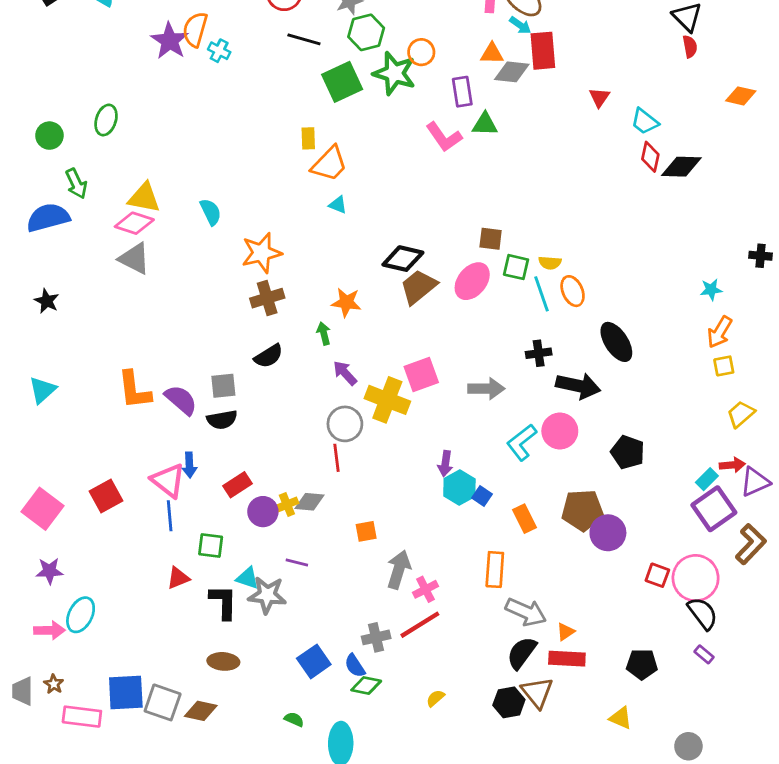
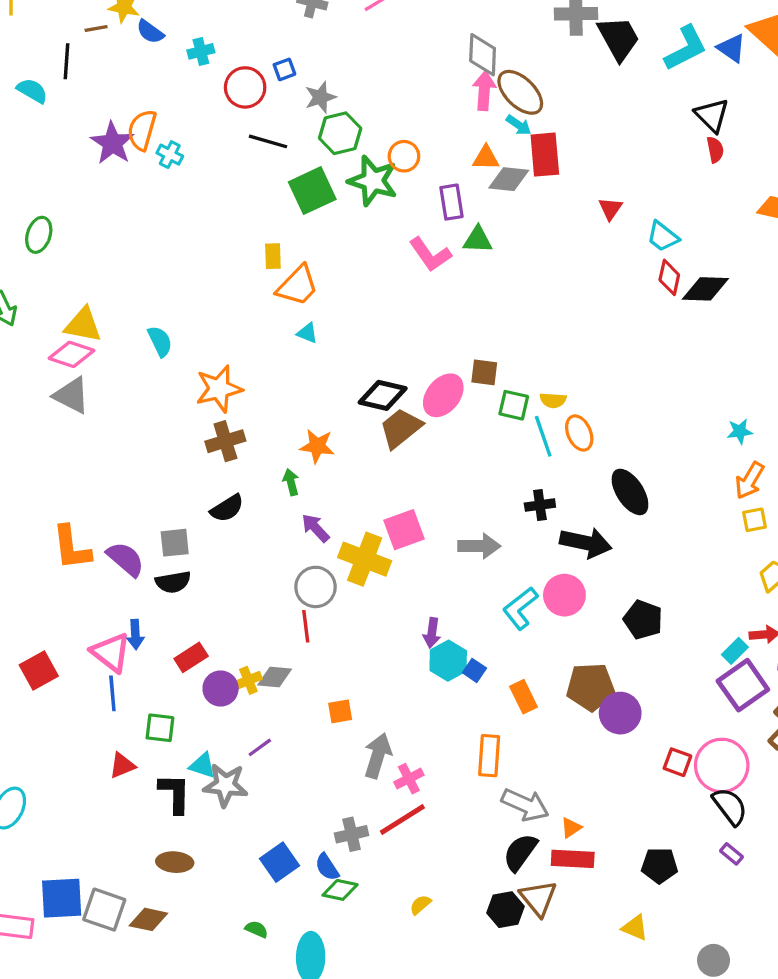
pink ellipse: (472, 281) -> (443, 395), moved
purple line: (297, 562) -> (260, 747), turned -50

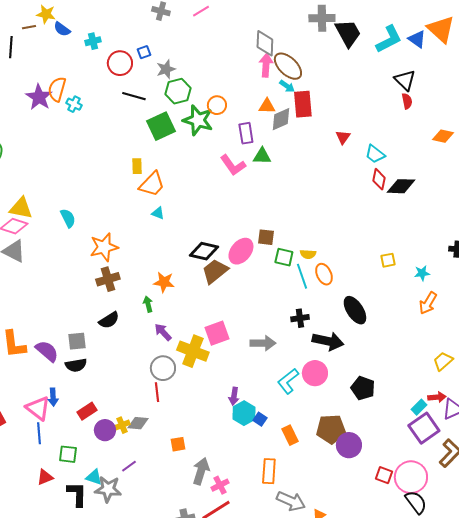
gray diamond: (509, 179) -> (281, 119), turned -30
yellow square: (754, 520) -> (388, 260), moved

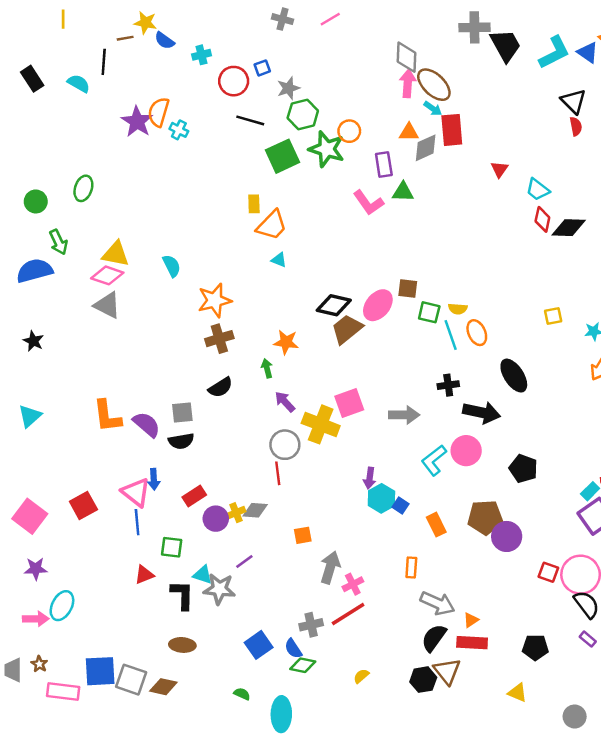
orange rectangle: (269, 471) -> (411, 567), size x0.7

